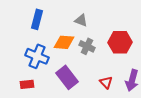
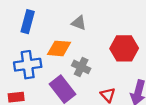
gray cross: (87, 46) -> (81, 67), moved
blue cross: (37, 56) -> (28, 65), turned -30

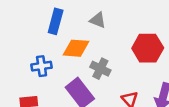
blue rectangle: (28, 22) -> (56, 21), moved
blue cross: (28, 65) -> (42, 66), size x0.7

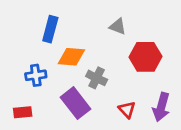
gray triangle: (98, 20) -> (118, 26), moved

